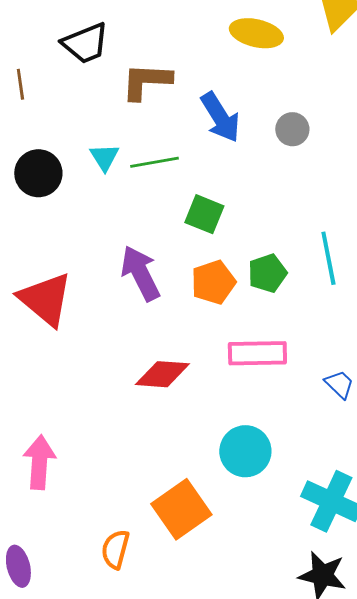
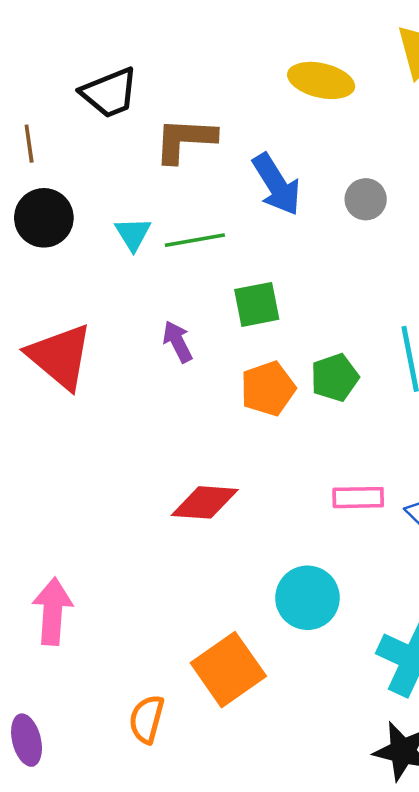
black circle: (38, 173) -> (44, 218), moved
green square: (204, 214) -> (257, 304), turned -33
purple arrow: (140, 273) -> (178, 342), moved, size x0.6
red triangle: (45, 299) -> (60, 356), moved
pink rectangle: (257, 353) -> (358, 498), moved, size x0.7

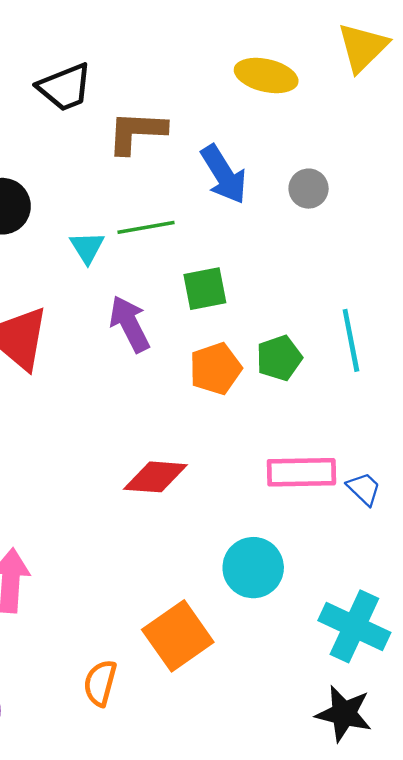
cyan triangle: (133, 234) -> (87, 247), moved
purple arrow: (178, 342) -> (130, 324), size x1.4
pink rectangle: (358, 498) -> (301, 472), size x1.4

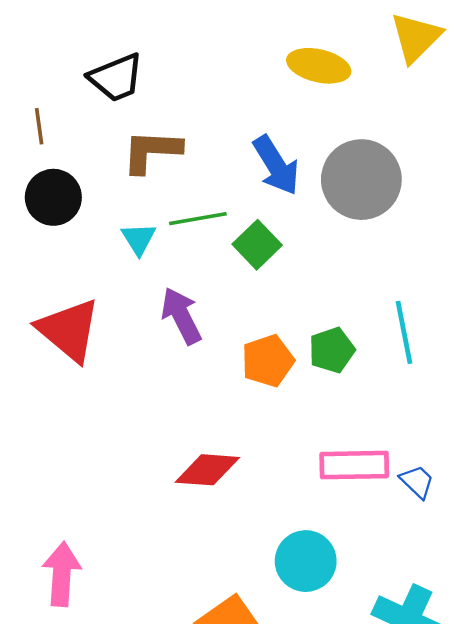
brown L-shape: (137, 132) -> (152, 151), moved
gray circle: (309, 189) -> (361, 180), size x2.0
green square: (205, 289) -> (257, 245), moved, turned -33

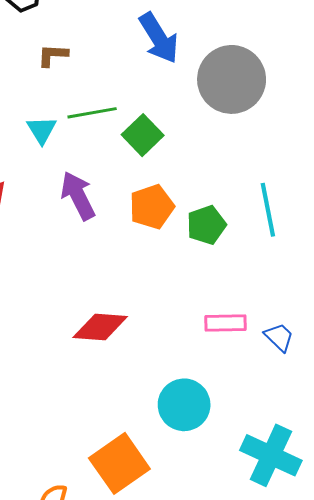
brown L-shape: (152, 151) -> (53, 55), size x0.6
blue arrow: (276, 165) -> (159, 38), moved
orange pentagon: (268, 361) -> (152, 207), moved
pink rectangle: (354, 465) -> (225, 323), size x0.7

